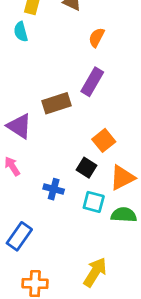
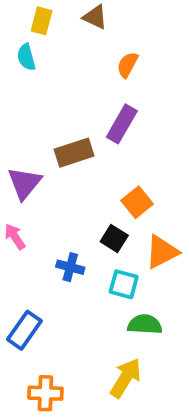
purple triangle: (19, 126) -> (24, 183), turned 36
green semicircle: (124, 215) -> (145, 324), moved

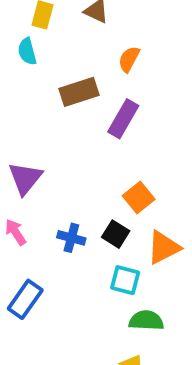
brown rectangle: (74, 153) -> (79, 92), moved
blue cross: (70, 267) -> (71, 238), moved
blue rectangle: (24, 330) -> (25, 299), moved

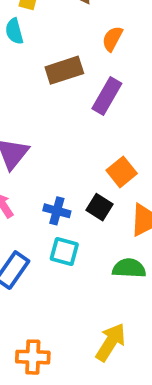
cyan square: (125, 280) -> (64, 252), moved
green semicircle: (146, 320) -> (129, 268), moved

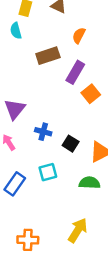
orange square: (122, 172) -> (91, 94), moved
blue cross: (57, 211) -> (43, 132), moved
cyan square: (64, 252) -> (48, 172), turned -30

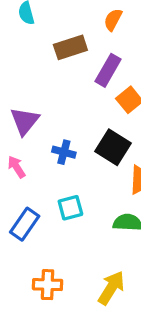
black square: (71, 144) -> (113, 147), moved, size x1.5
orange cross: (28, 240) -> (48, 285), moved

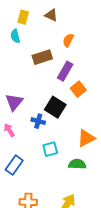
black square: (113, 147) -> (55, 107), moved
cyan square: (70, 208) -> (50, 149), moved

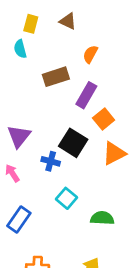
orange triangle: (86, 138) -> (114, 153), moved
cyan square: (50, 149) -> (66, 198), turned -35

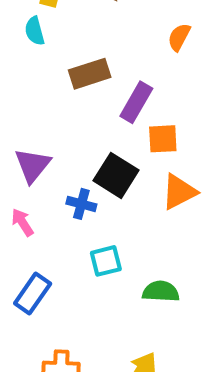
orange semicircle: (90, 54) -> (179, 37), moved
orange square: (104, 119) -> (163, 139), turned 36
cyan square: (66, 198) -> (106, 261), turned 36

